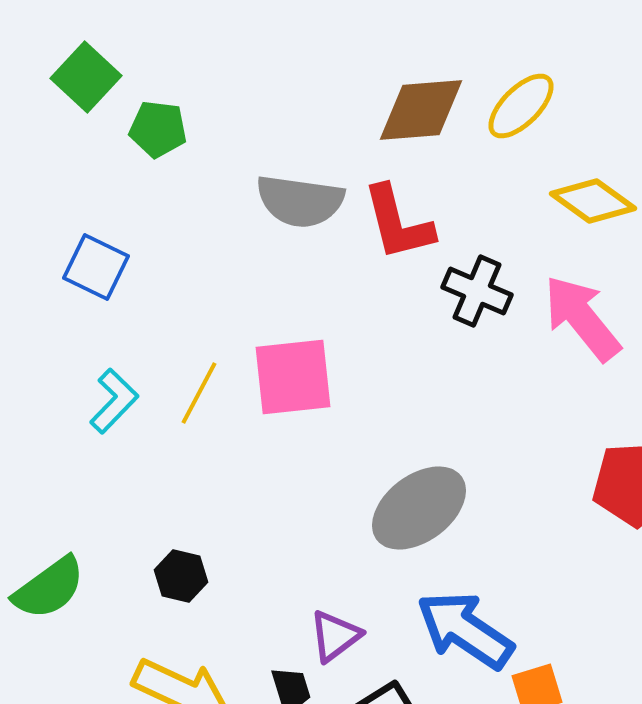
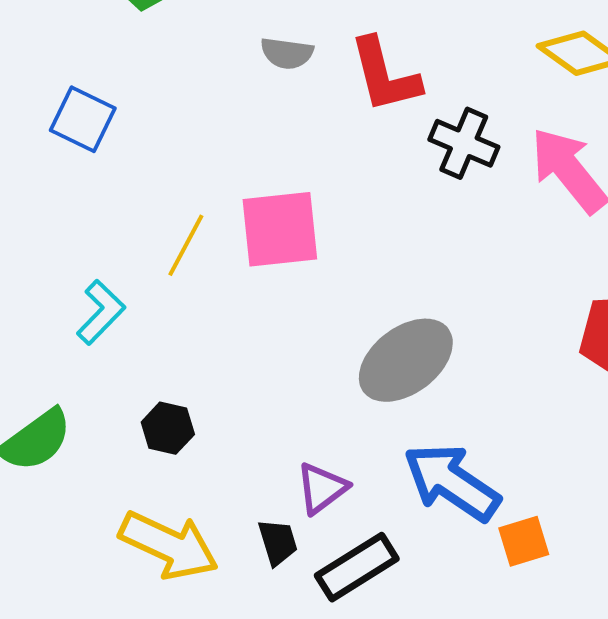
gray semicircle: (300, 201) -> (287, 53), size x0.6
cyan L-shape: (114, 401) -> (101, 312), moved

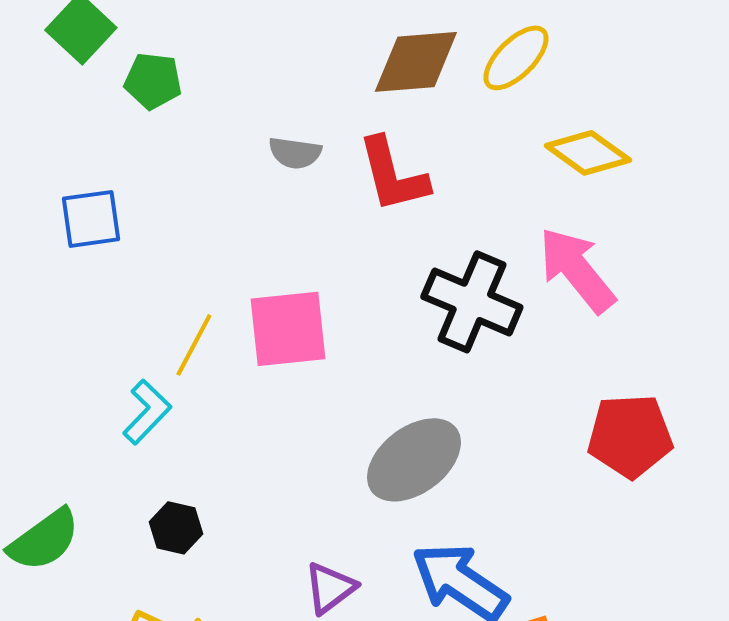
blue square: (83, 119) -> (91, 219), turned -34
black cross: (464, 143) -> (472, 302), moved, size x1.4
cyan L-shape: (101, 312) -> (147, 412), moved

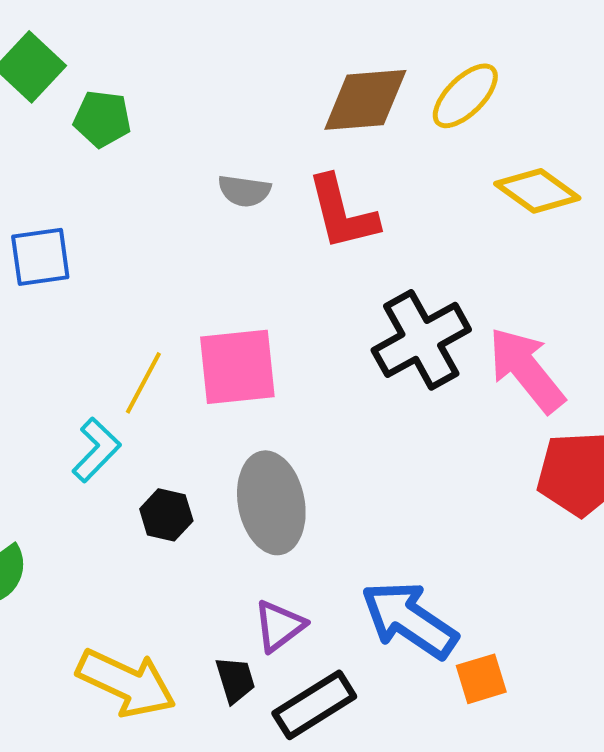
pink arrow: (577, 270) -> (526, 370), moved
black cross: (472, 302) -> (421, 340), turned 38
gray ellipse: (414, 460) -> (271, 503), moved, turned -64
black hexagon: (176, 528) -> (166, 515), moved

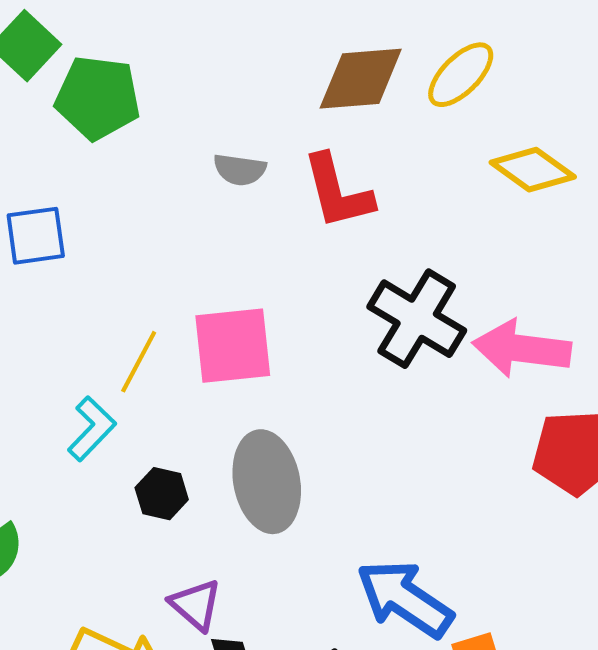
green pentagon: (102, 119) -> (98, 98), size x1.5
black cross: (421, 340) -> (417, 319), turned -30
pink arrow: (526, 370) -> (522, 349), turned -44
purple triangle: (279, 626) -> (196, 605), moved, turned -42

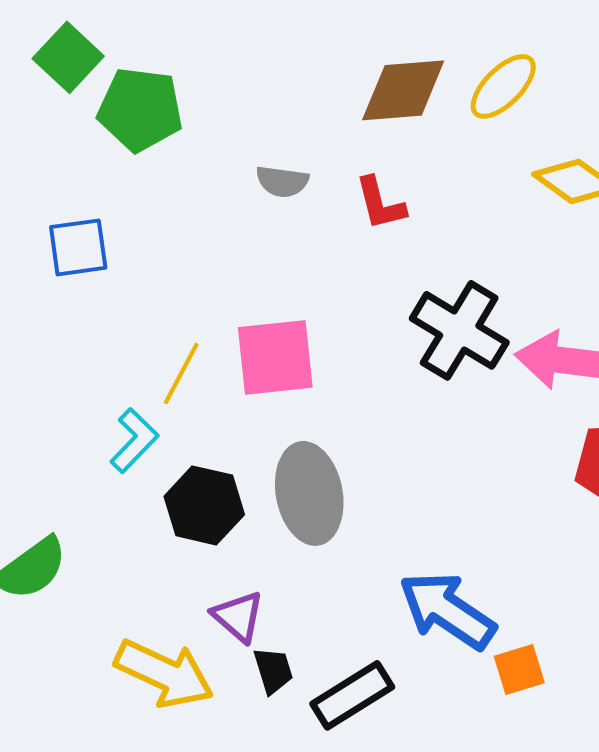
red L-shape: (338, 192) -> (380, 203), size x0.7
black hexagon: (162, 494) -> (204, 505), size x1.5

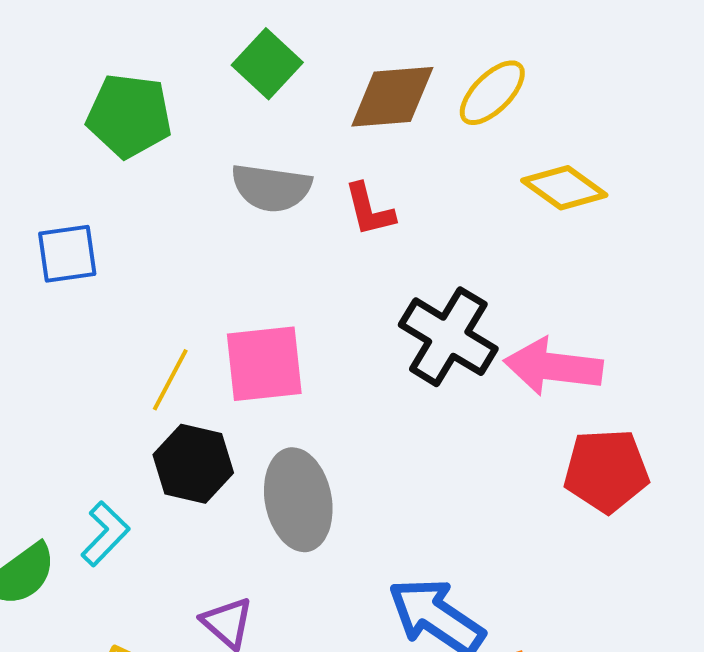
green square: (68, 57) -> (267, 64), moved
gray semicircle: (282, 181) -> (271, 188), size x1.5
cyan L-shape: (134, 440) -> (105, 534), moved
black hexagon: (204, 505) -> (193, 464), moved

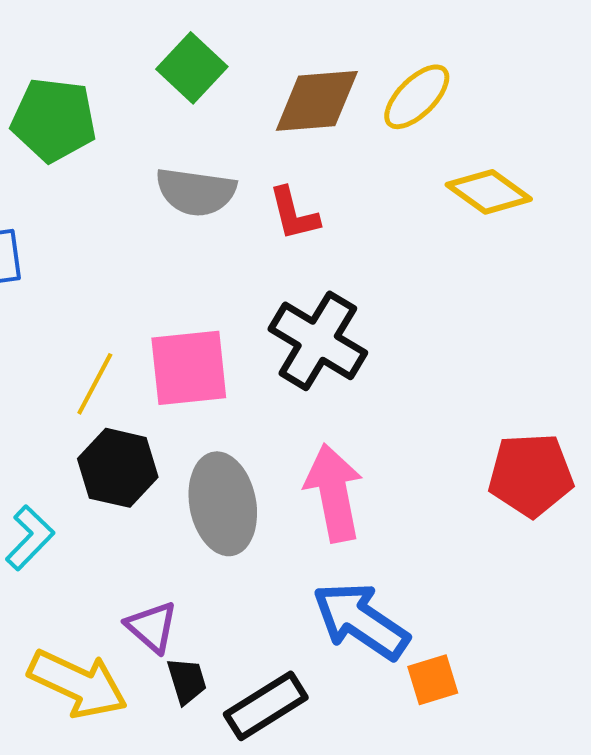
black cross: (448, 337) -> (318, 341), moved
pink arrow: (553, 367) -> (334, 493), moved, turned 72

